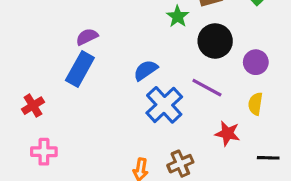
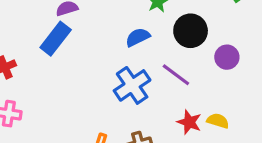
blue semicircle: (146, 70) -> (138, 37), moved
yellow semicircle: (255, 104) -> (218, 121), moved, turned 90

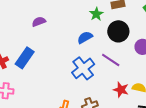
blue rectangle: (56, 39) -> (25, 58), moved

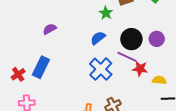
black circle: (118, 31) -> (131, 39), moved
red star: (121, 90) -> (140, 69), moved

